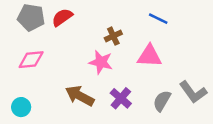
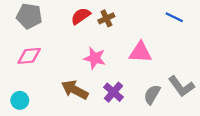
red semicircle: (62, 17) -> (81, 16), moved
blue line: (158, 19) -> (174, 17), moved
brown cross: (113, 36) -> (106, 18), moved

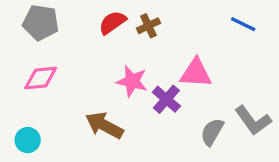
purple cross: (113, 92) -> (166, 99), moved

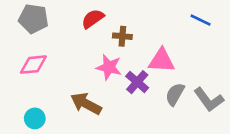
brown cross: (148, 26) -> (122, 36), moved, turned 30
gray semicircle: (212, 132) -> (175, 94), moved
cyan circle: (28, 140) -> (35, 118), moved

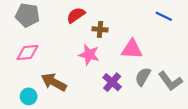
purple cross: (137, 82) -> (112, 82), moved
brown arrow: (86, 104) -> (54, 82), moved

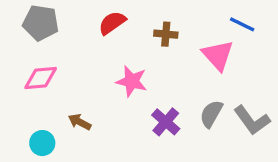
brown cross: (100, 29) -> (166, 34), moved
pink triangle: (132, 49) -> (218, 55), moved, turned 45
brown arrow: (54, 82) -> (80, 122), size x0.6

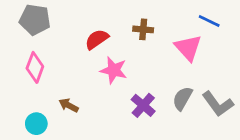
red semicircle: (112, 23) -> (97, 39), moved
pink diamond: (41, 78) -> (35, 67), turned -64

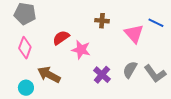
blue line: (209, 21) -> (156, 23), moved
red semicircle: (97, 39) -> (61, 38), moved
brown arrow: (69, 105) -> (49, 75), size x1.6

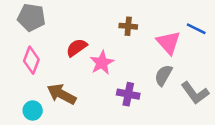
pink star: (81, 50) -> (102, 63), turned 30
gray semicircle: (130, 70) -> (163, 75), moved
purple cross: (102, 75) -> (128, 94), turned -30

